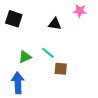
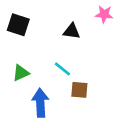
green triangle: (25, 57) -> (21, 73), moved
blue arrow: (18, 83) -> (40, 103), moved

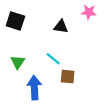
green triangle: (21, 73) -> (18, 62), turned -32

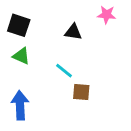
green triangle: (18, 62) -> (21, 56), moved, turned -40
blue arrow: (34, 88) -> (20, 105), moved

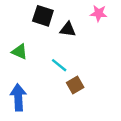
black square: (19, 25) -> (43, 16), moved
brown square: (81, 92) -> (75, 85), turned -35

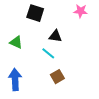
black triangle: (68, 29) -> (55, 36), moved
brown square: (75, 85) -> (57, 77), moved

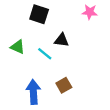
cyan line: (48, 53) -> (45, 54), moved
blue arrow: (15, 80) -> (33, 92), moved

